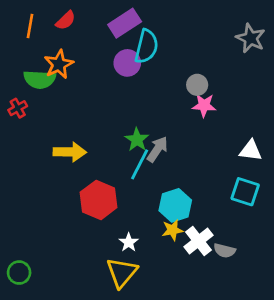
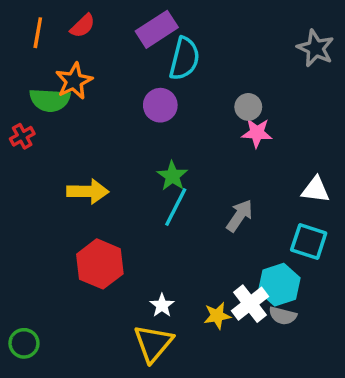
purple circle: (127, 63) -> (160, 105), moved
gray arrow: (157, 149) -> (240, 216), moved
red hexagon: (99, 200) -> (100, 264), moved
cyan hexagon: (175, 205) -> (279, 285), moved
yellow star: (172, 230) -> (217, 316), moved

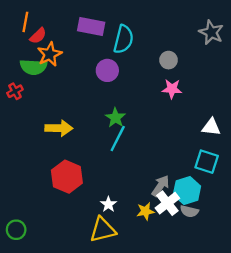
red semicircle: (83, 26) -> (38, 36), moved
purple rectangle: (157, 29) -> (91, 27), moved, turned 44
gray circle: (248, 107) -> (169, 60), moved
gray arrow: (240, 216) -> (160, 186), moved
yellow triangle: (153, 343) -> (103, 230), turned 36

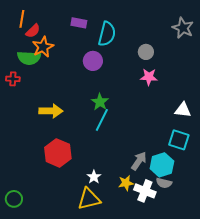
purple rectangle: (91, 27) -> (79, 23), size x0.7
red cross: (15, 91) -> (13, 79), turned 32
white cross: (167, 203) -> (145, 191), moved, turned -30

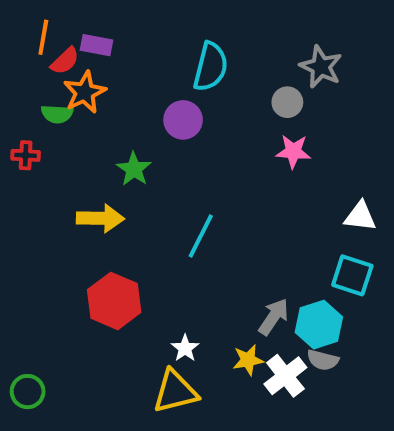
purple rectangle: (79, 23) -> (96, 45), moved
gray star: (183, 28) -> (321, 67), moved
green semicircle: (29, 58) -> (57, 114), size x0.7
green star: (100, 102) -> (134, 169), moved
white cross: (145, 191) -> (285, 376), turned 30

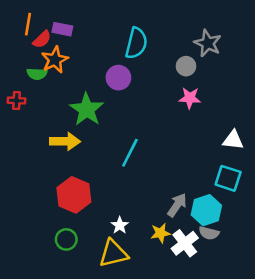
green star: (134, 169) -> (87, 109), size x1.5
green circle: (28, 392) -> (66, 239), moved

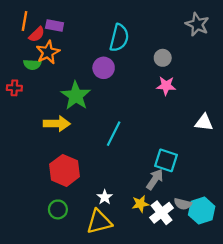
gray star: (208, 43) -> (197, 24), moved
cyan square: (228, 178) -> (166, 160), moved
cyan hexagon: (206, 210) -> (202, 211), moved

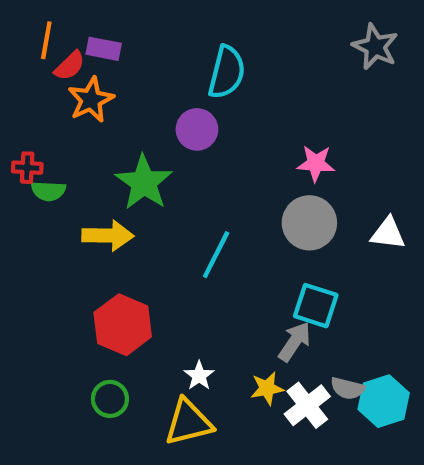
gray circle: (163, 58) -> (309, 223), moved, size x1.6
green semicircle: (32, 65) -> (48, 191), moved

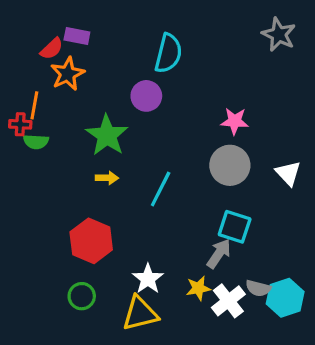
orange line: (46, 40) -> (34, 105), moved
white triangle: (388, 233) -> (288, 173), turned 40
yellow arrow: (108, 236) -> (107, 178), moved, size x0.6
white star: (199, 376) -> (148, 279), size x1.4

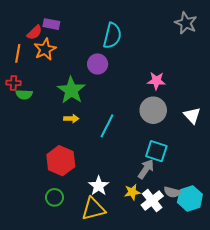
orange line: (34, 105) -> (18, 53), moved

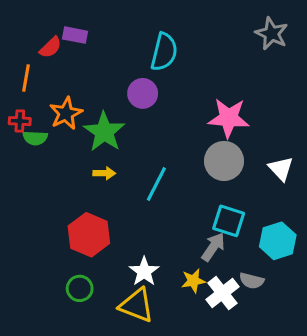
orange star: (45, 49) -> (66, 113), moved
pink star: (156, 81) -> (229, 118), size x1.5
cyan hexagon: (190, 198) -> (278, 241), moved
yellow triangle: (93, 209) -> (136, 305), turned 35

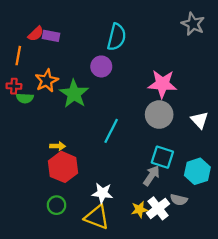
purple rectangle: (75, 35) -> (51, 36), moved
yellow arrow: (104, 173) -> (58, 146), moved
white star: (144, 272) -> (102, 193), turned -30
yellow star: (193, 281) -> (139, 210), moved

